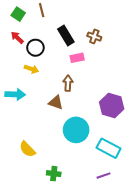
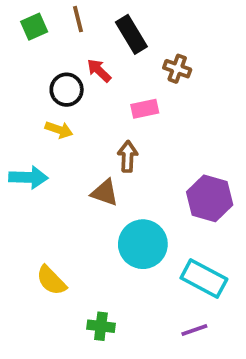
green square: (18, 14) -> (34, 27), turned 32
black rectangle: (66, 36) -> (131, 34), moved
red arrow: (17, 38) -> (99, 71), moved

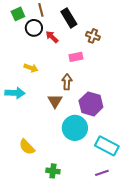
black circle: (67, 90) -> (34, 28), moved
brown triangle: (105, 193) -> (55, 101), turned 42
purple hexagon: (210, 198) -> (91, 104), moved

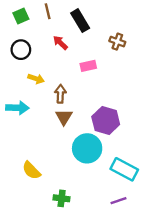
black circle: (34, 28) -> (21, 50), moved
brown cross: (93, 36) -> (117, 42), moved
brown arrow: (67, 82) -> (60, 94), moved

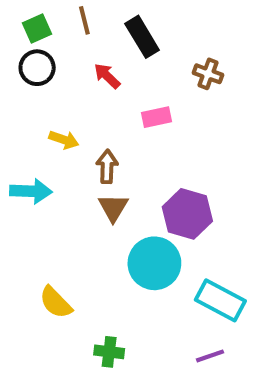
black circle: (21, 50) -> (37, 68), moved

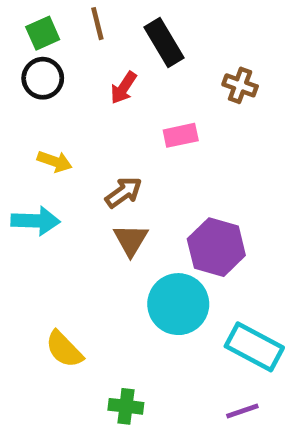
red arrow: (107, 76) -> (124, 88), turned -100
yellow arrow: (64, 140) -> (55, 161), moved
brown arrow: (107, 167) -> (124, 192), turned 52

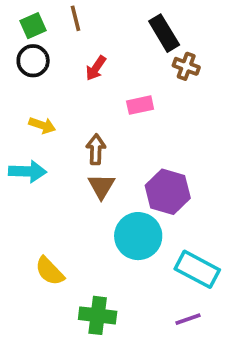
black rectangle: (164, 43) -> (164, 33), moved
brown arrow: (124, 192) -> (96, 149), turned -52
green cross: (126, 406) -> (98, 315), size x1.4

